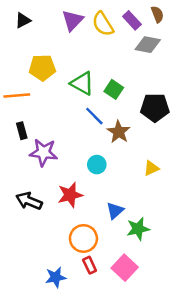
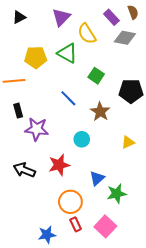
yellow semicircle: (103, 24) -> (87, 34), moved
green triangle: (82, 83) -> (67, 53), moved
blue line: (94, 116) -> (68, 98), moved

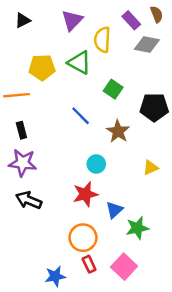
yellow semicircle: (87, 34) -> (102, 40), turned 35
purple star: (37, 129) -> (23, 163), moved
red star: (59, 165) -> (85, 194), moved

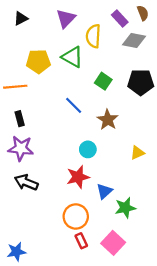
black pentagon: (154, 107) -> (141, 82), moved
blue star: (55, 276) -> (16, 252), moved

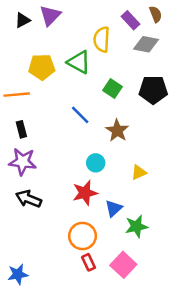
purple triangle: (66, 19) -> (50, 15), moved
yellow triangle: (137, 153) -> (139, 172), moved

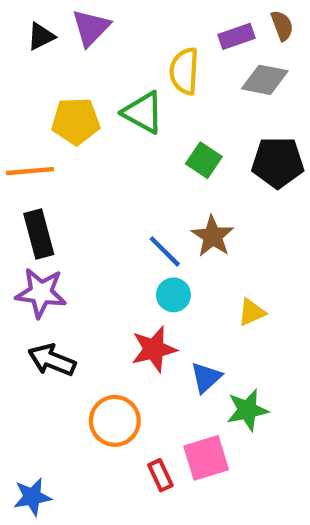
purple rectangle: (130, 20) -> (236, 36), turned -66
blue line: (80, 115) -> (165, 251), moved
black rectangle: (21, 129) -> (39, 234), size x1.5
orange circle: (83, 236) -> (115, 421), moved
pink square: (123, 265) -> (206, 458), moved, turned 30

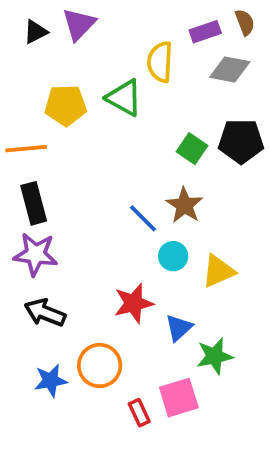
green square: (204, 160) -> (192, 149), moved
cyan circle: (173, 295) -> (173, 256), moved
yellow triangle: (252, 312) -> (218, 271), size x1.4
blue star: (32, 497) -> (51, 381), moved

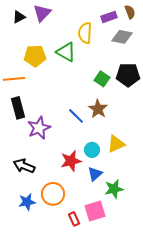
purple star: (36, 254) -> (39, 128), moved, turned -30
cyan circle: (173, 256) -> (92, 150), moved

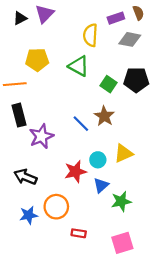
green triangle: (66, 52) -> (79, 66), moved
pink square: (95, 211) -> (122, 243), moved
red rectangle: (74, 219) -> (79, 233), turned -56

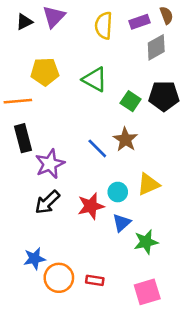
yellow semicircle: (90, 35) -> (104, 26), moved
gray diamond: (130, 39) -> (156, 47), turned -40
black arrow: (25, 177) -> (47, 202), moved, turned -65
orange circle: (56, 207) -> (59, 278), moved

